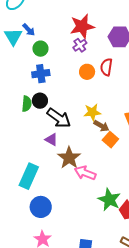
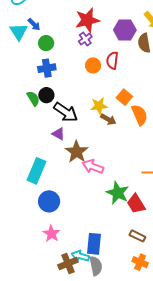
green semicircle: (27, 104) -> (33, 98), turned -35
orange square: (110, 140) -> (124, 97), moved

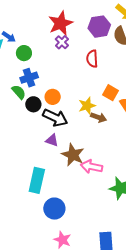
orange circle: (93, 65) -> (53, 97), moved
green semicircle: (33, 98) -> (19, 92), moved

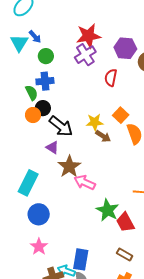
purple cross: (62, 42) -> (85, 55), size x1.5
orange circle: (53, 97) -> (33, 115), moved

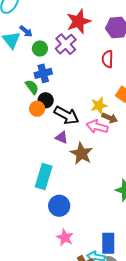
purple cross: (85, 55) -> (66, 44), moved
pink arrow: (85, 182) -> (97, 127), moved

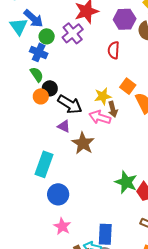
blue arrow: (26, 31) -> (34, 18), size x1.5
blue cross: (43, 73) -> (39, 52), moved, turned 36
brown arrow: (110, 118) -> (113, 109), turned 49

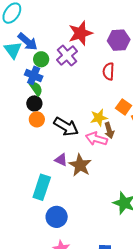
green semicircle: (37, 74) -> (36, 88), moved
black circle: (50, 88) -> (34, 103), moved
purple triangle: (64, 126) -> (61, 160), moved

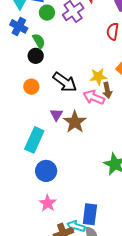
blue cross: (34, 75) -> (19, 26), moved
orange circle: (37, 119) -> (31, 87), moved
purple triangle: (61, 160) -> (56, 115), turned 32

